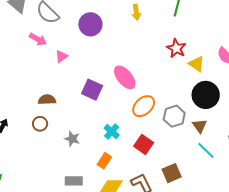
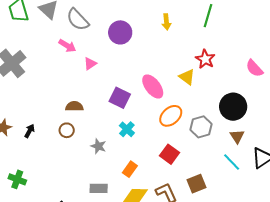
yellow triangle: (197, 64) -> (187, 77), moved
brown triangle: (200, 126) -> (237, 136), moved
cyan cross: (112, 131) -> (127, 129), moved

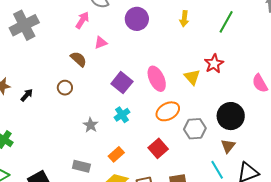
pink arrow: (67, 46) -> (82, 20), turned -102
brown semicircle: (74, 106) -> (79, 59), moved, turned 30
brown circle: (67, 130) -> (65, 88), moved

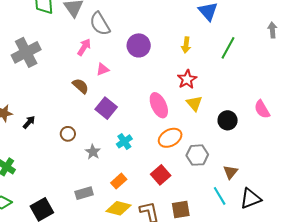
red star: (214, 64) -> (187, 79), moved
purple square: (122, 83) -> (106, 108), moved
brown circle: (65, 88) -> (68, 134), moved
black circle: (231, 116) -> (228, 120), moved, size x0.7
gray rectangle: (81, 166) -> (84, 193), turned -30

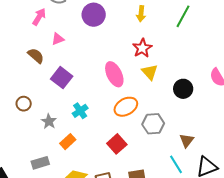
orange rectangle: (119, 181) -> (68, 142), moved

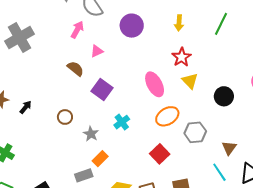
orange rectangle: (68, 142) -> (100, 159), moved

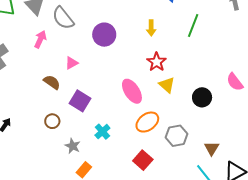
pink arrow: (77, 30) -> (40, 39), moved
brown circle: (65, 117) -> (52, 121), moved

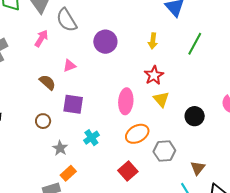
pink ellipse: (132, 91) -> (126, 101), turned 30
purple square: (80, 101) -> (73, 104), turned -30

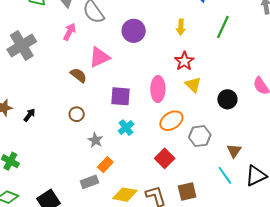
pink triangle: (69, 66) -> (99, 57), size x1.6
purple square: (73, 104) -> (121, 96), moved

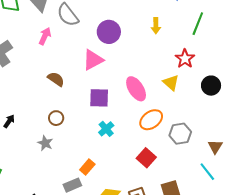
pink triangle: (99, 57) -> (93, 60), moved
red star: (184, 61) -> (185, 59), moved
pink ellipse: (158, 89) -> (136, 89), turned -30
black circle: (227, 99) -> (211, 86), moved
gray star: (95, 140) -> (45, 143), moved

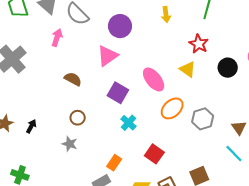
purple square: (99, 98) -> (118, 93), turned 35
red square: (146, 158) -> (154, 154), moved

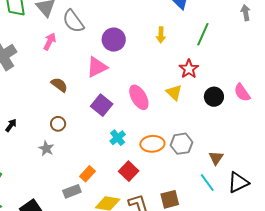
orange ellipse: (172, 108) -> (152, 144), moved, turned 30
cyan cross: (128, 123) -> (118, 138), moved

